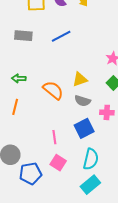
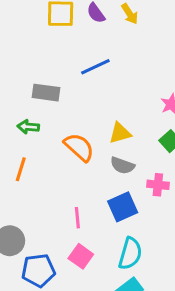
gray rectangle: (23, 36) -> (46, 93), moved

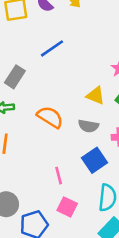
gray rectangle: (46, 93) -> (15, 77), turned -55
yellow triangle: (120, 133) -> (96, 96), moved, turned 48

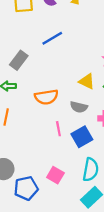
orange semicircle: (50, 117) -> (46, 97), turned 135
pink line: (59, 176) -> (58, 129), moved

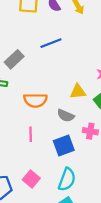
yellow triangle: (87, 81) -> (78, 92), turned -42
pink line: (58, 129) -> (31, 134), moved

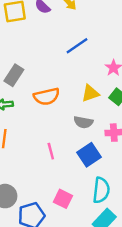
blue line: (51, 43) -> (77, 46), moved
orange semicircle: (35, 100) -> (47, 96), moved

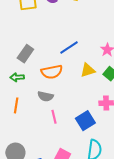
blue line: (77, 46) -> (69, 48), moved
gray semicircle: (83, 122) -> (45, 96), moved

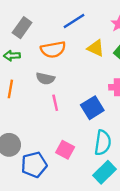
yellow triangle: (88, 70) -> (96, 48), turned 42

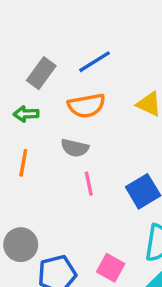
blue line: (74, 21) -> (95, 62), moved
pink square: (65, 150) -> (111, 268), moved

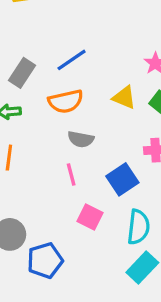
gray semicircle: (75, 148) -> (81, 139), moved
pink square: (111, 268) -> (90, 217), moved

